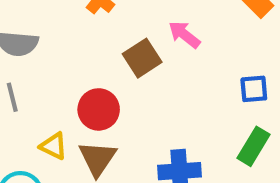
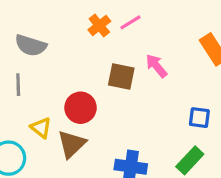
brown square: (142, 58) -> (121, 77), turned 32

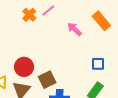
pink arrow: (156, 66) -> (74, 29), moved
brown square: (121, 77) -> (47, 80), moved, turned -30

